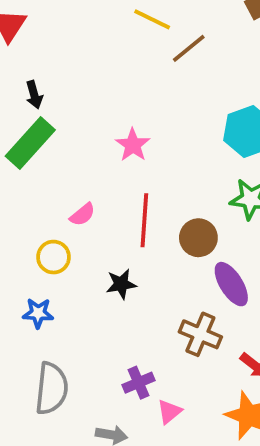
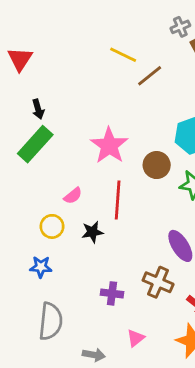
pink star: (133, 145) -> (109, 145), size x1.5
brown circle: (198, 238) -> (157, 165), moved
black star: (121, 284) -> (92, 232), moved
purple cross: (139, 383) -> (112, 293), moved, turned 30

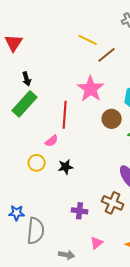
pink star: (109, 145) -> (91, 89), moved
red line: (118, 200) -> (65, 115), moved
blue star: (41, 267) -> (17, 213), moved

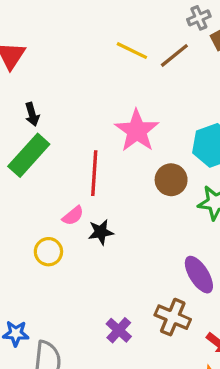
brown line: (107, 55) -> (174, 55), moved
black star: (66, 167) -> (101, 232), moved
purple cross: (80, 211) -> (119, 330), turned 35

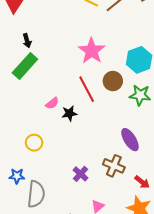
red line: (94, 173) -> (87, 89), moved, turned -32
yellow circle: (48, 252) -> (34, 143), moved

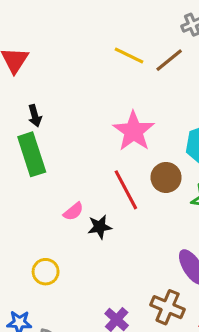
green rectangle: (25, 66) -> (32, 154), turned -60

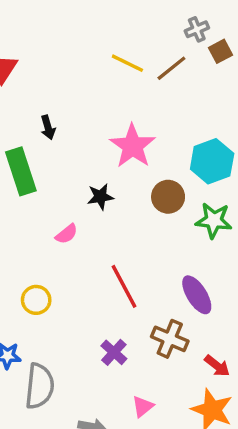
black arrow: (35, 116) -> (48, 127), moved
red line: (126, 190) -> (124, 286), moved
black star: (100, 227) -> (100, 197), moved

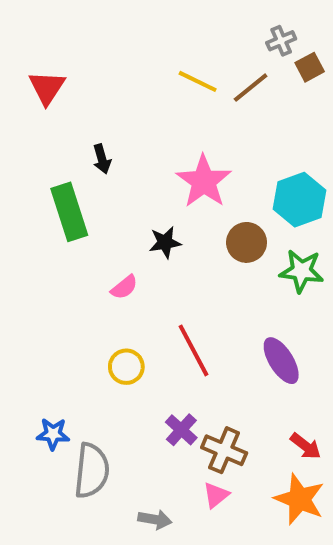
yellow circle: (36, 300) -> (126, 367), moved
brown cross: (170, 339) -> (224, 450), moved

